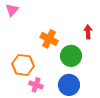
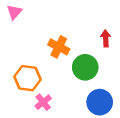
pink cross: (36, 85) -> (43, 102), turned 32
blue circle: (69, 85) -> (100, 102), moved

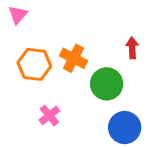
orange hexagon: (28, 78) -> (34, 64), moved
pink cross: (43, 102) -> (49, 115), moved

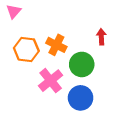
pink cross: (49, 115) -> (51, 81), moved, size x1.5
blue circle: (125, 128) -> (81, 98), moved

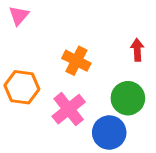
orange hexagon: (26, 49) -> (22, 87), moved
green circle: (82, 64) -> (128, 98), moved

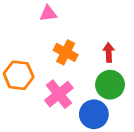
pink triangle: (19, 16) -> (48, 13), moved, turned 42
red arrow: (137, 50) -> (109, 52), moved

